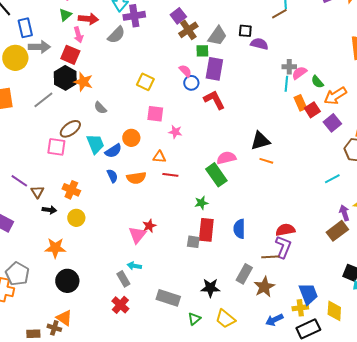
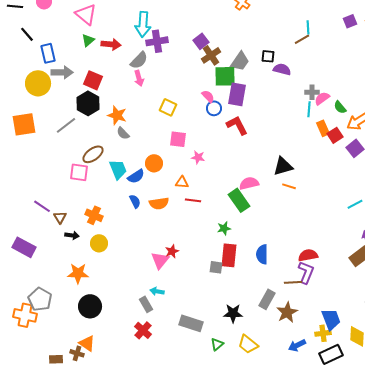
pink arrow: (78, 35) -> (139, 78), moved
green square: (202, 51) -> (225, 76), size x1.6
orange star: (83, 82) -> (117, 115), moved

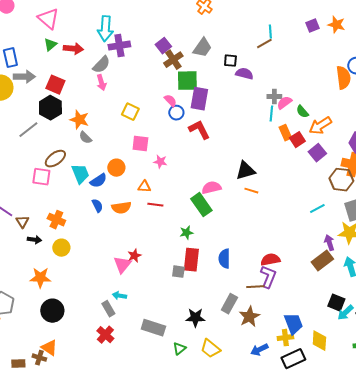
gray trapezoid: (240, 61) -> (202, 48), moved

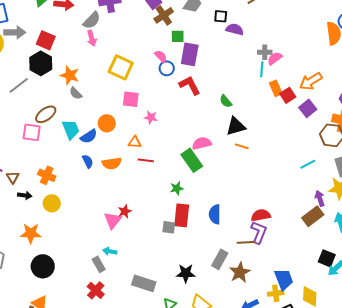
green square: (187, 81) -> (178, 36), size x0.6
yellow square: (130, 112) -> (121, 67), size x1.4
green semicircle: (302, 112) -> (226, 101), moved

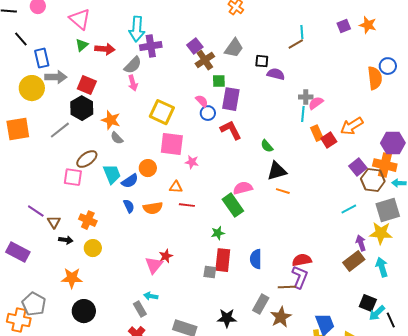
pink square: (131, 99) -> (172, 144), size x1.4
purple square: (308, 108) -> (358, 167), moved

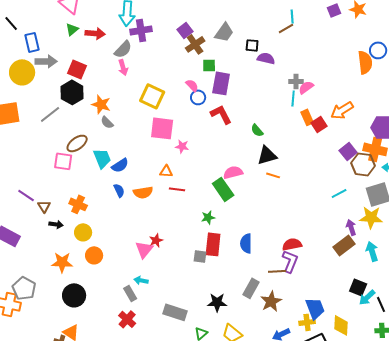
orange circle: (148, 168) -> (94, 255), moved

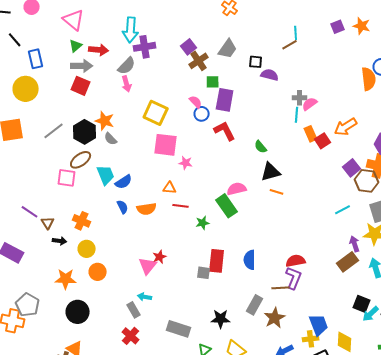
gray arrow: (46, 61) -> (82, 66), moved
black hexagon: (72, 92) -> (85, 132), moved
green star: (208, 217) -> (203, 223), moved

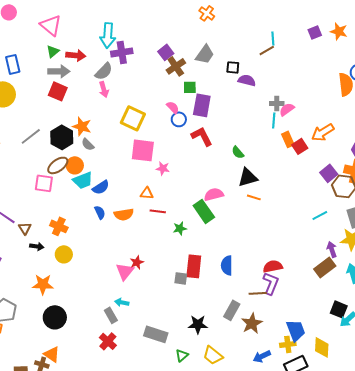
cyan trapezoid: (106, 175) -> (83, 180), turned 90
orange circle: (98, 272) -> (75, 165), moved

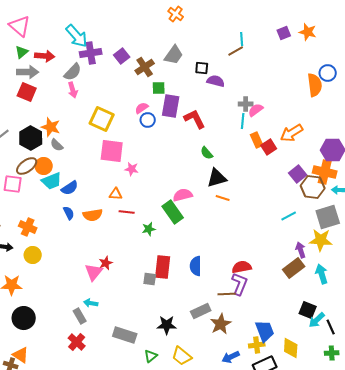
cyan arrow: (108, 35) -> (77, 36), turned -45
purple square: (166, 52) -> (122, 56), moved
pink semicircle: (173, 107) -> (142, 108), turned -80
red L-shape: (202, 136) -> (195, 119), moved
gray rectangle: (232, 310) -> (201, 311), turned 36

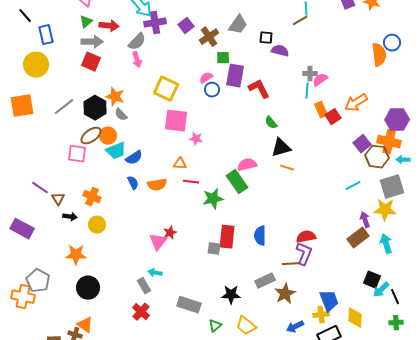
green star: (149, 229) -> (213, 199), size x1.5

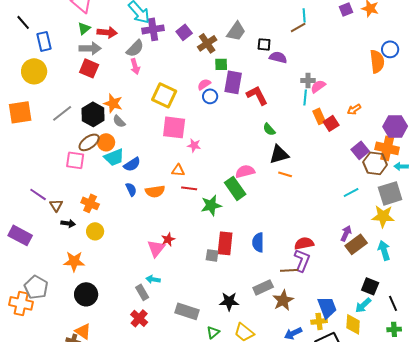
orange arrow: (356, 103) -> (354, 109), size x0.6
purple arrow: (365, 220) -> (346, 233), moved, turned 42
cyan arrow: (381, 290) -> (363, 305), moved

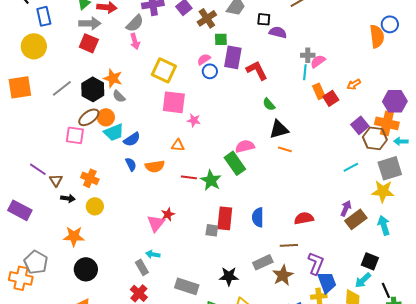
red line: (189, 188) -> (189, 177), moved
green star: (211, 205) -> (211, 180), turned -30
purple L-shape: (302, 260) -> (316, 263), moved
black line: (393, 303) -> (386, 290), moved

